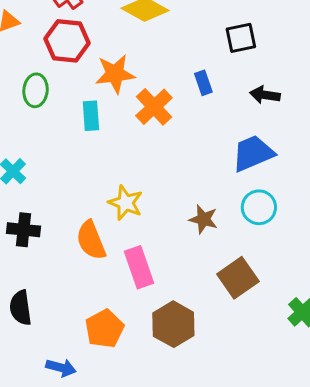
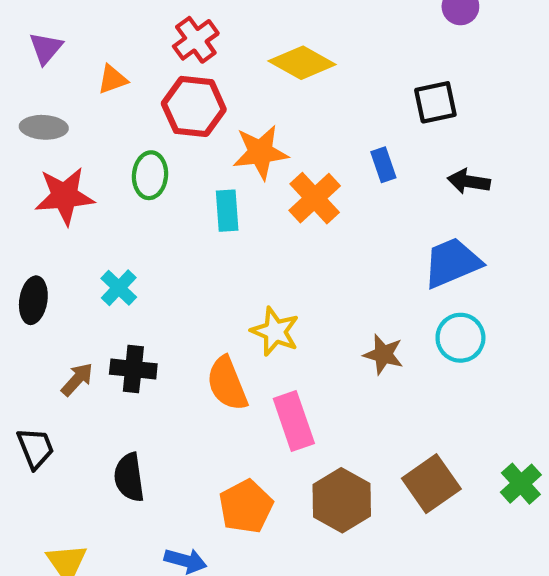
brown square: (238, 278) -> (431, 484), moved

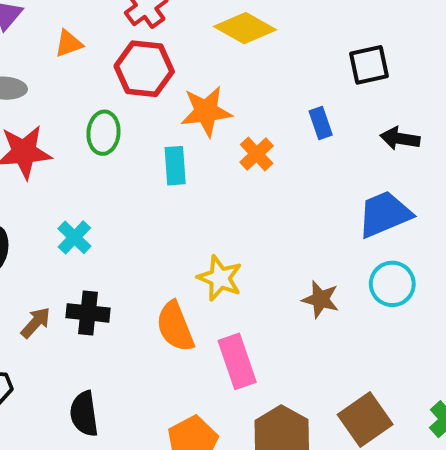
orange cross: (315, 198) -> (257, 154), size x0.7

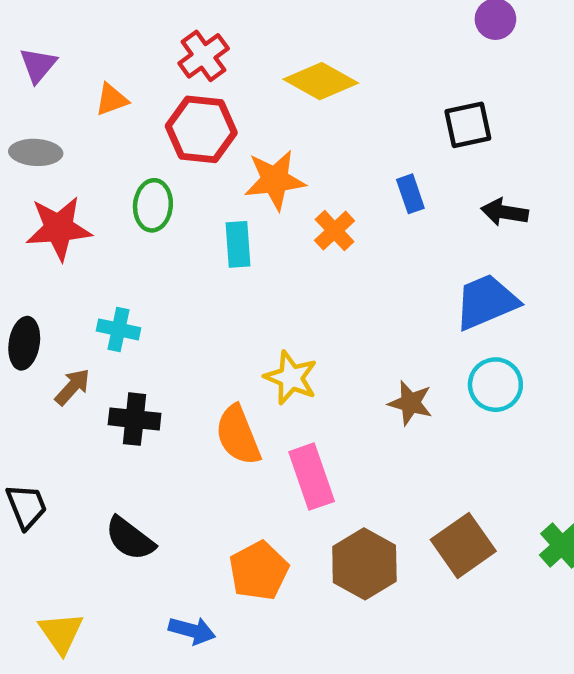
cyan cross: (74, 237) -> (118, 329), turned -32
brown arrow: (36, 323) -> (72, 387), moved
black semicircle: (84, 414) -> (130, 539), turned -45

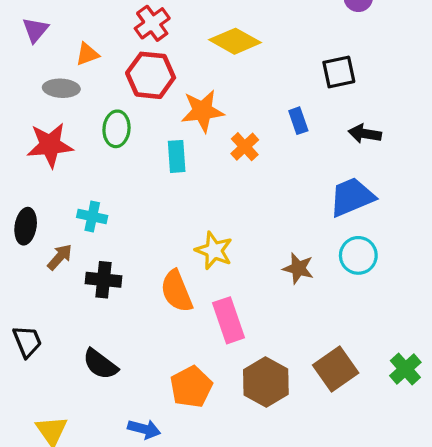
gray ellipse: (36, 152) -> (61, 88), moved

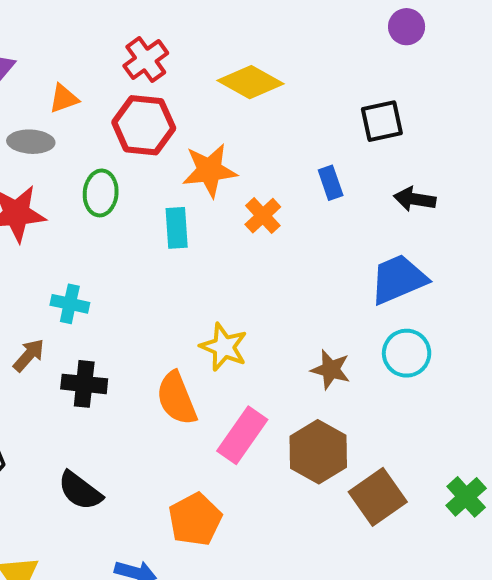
pink rectangle: (228, 320) -> (242, 435), turned 54
brown hexagon: (266, 382) -> (318, 452), moved

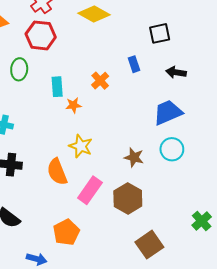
orange star: (209, 170) -> (74, 105), moved, size x0.6
brown square: (378, 497) -> (149, 245), moved

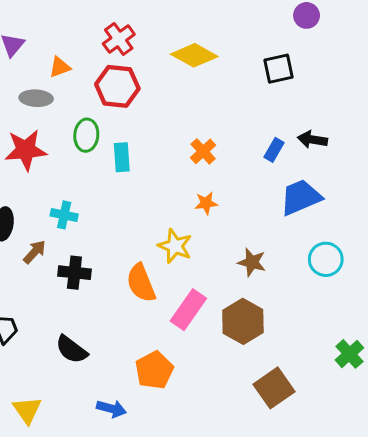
black square: (160, 33) -> (278, 69), moved
blue rectangle: (134, 64) -> (274, 150), moved, turned 49
cyan rectangle: (57, 87) -> (122, 157), moved
orange star: (74, 105) -> (206, 203), moved
cyan circle: (172, 149) -> (326, 259), moved

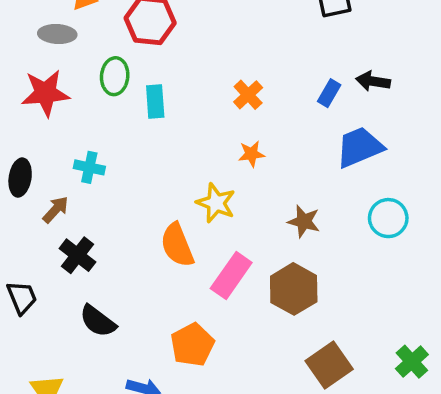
black cross: (74, 273) -> (78, 255), moved, turned 32
green cross: (349, 354) -> (412, 362), moved

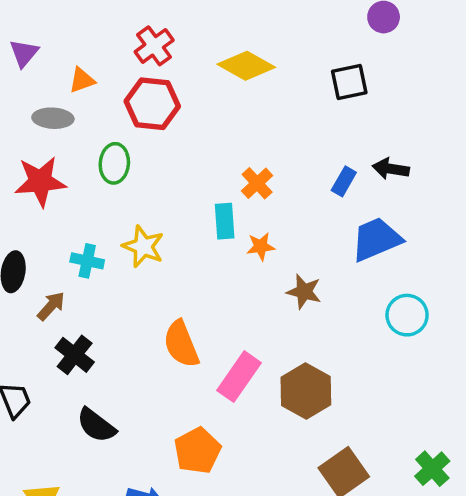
cyan rectangle: (155, 102) -> (225, 221), moved
yellow star: (216, 203) -> (143, 246), moved
brown star: (304, 221) -> (304, 292), moved

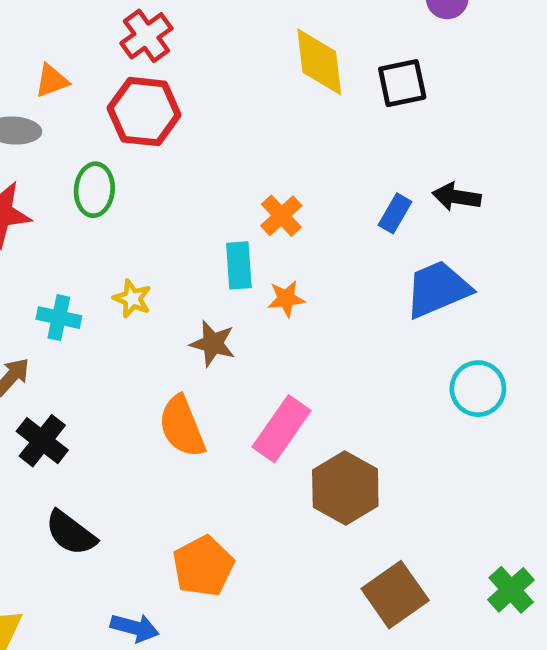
yellow diamond: (246, 66) -> (319, 62), moved, turned 54
yellow star: (143, 246) -> (132, 299), size x0.7
brown star: (304, 292) -> (213, 344), moved
pink rectangle: (239, 377) -> (281, 429), moved

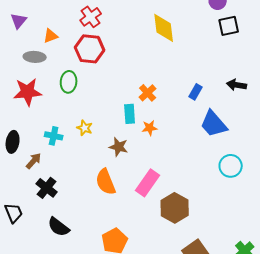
black square: (402, 83) -> (229, 26), moved
black arrow: (457, 197) -> (237, 85), moved
blue trapezoid: (438, 289) -> (214, 124), turned -108

